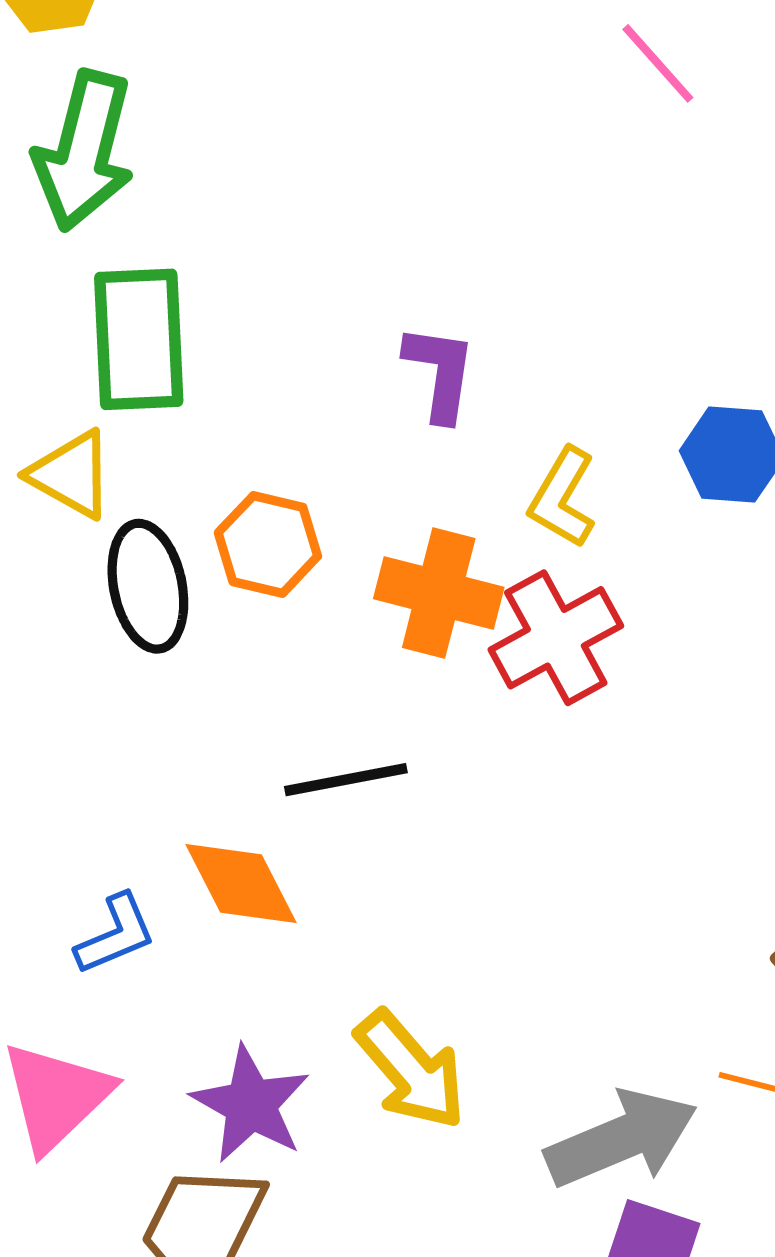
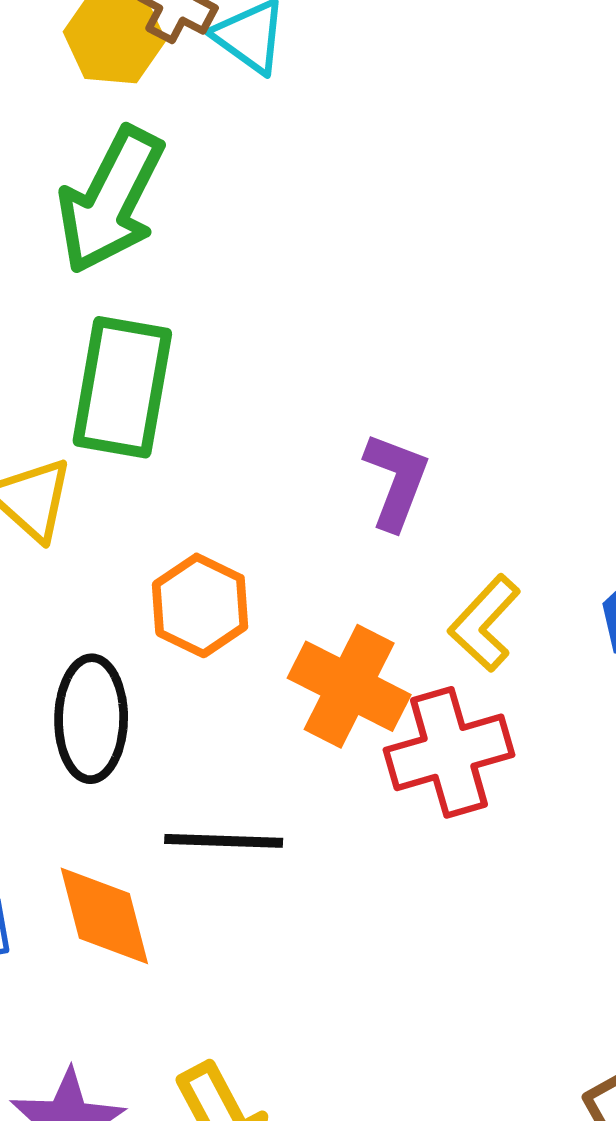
black ellipse: (148, 586) -> (91, 719), moved

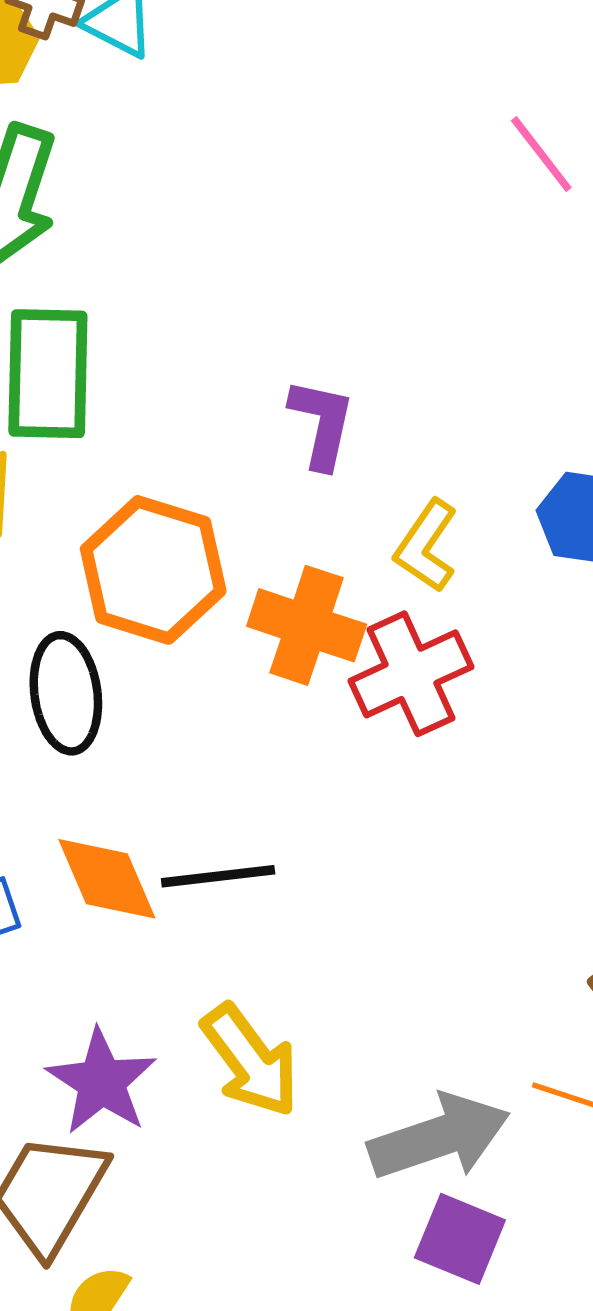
orange hexagon: (200, 605) -> (153, 570), size x1.5
black line: (224, 841) -> (218, 876), moved

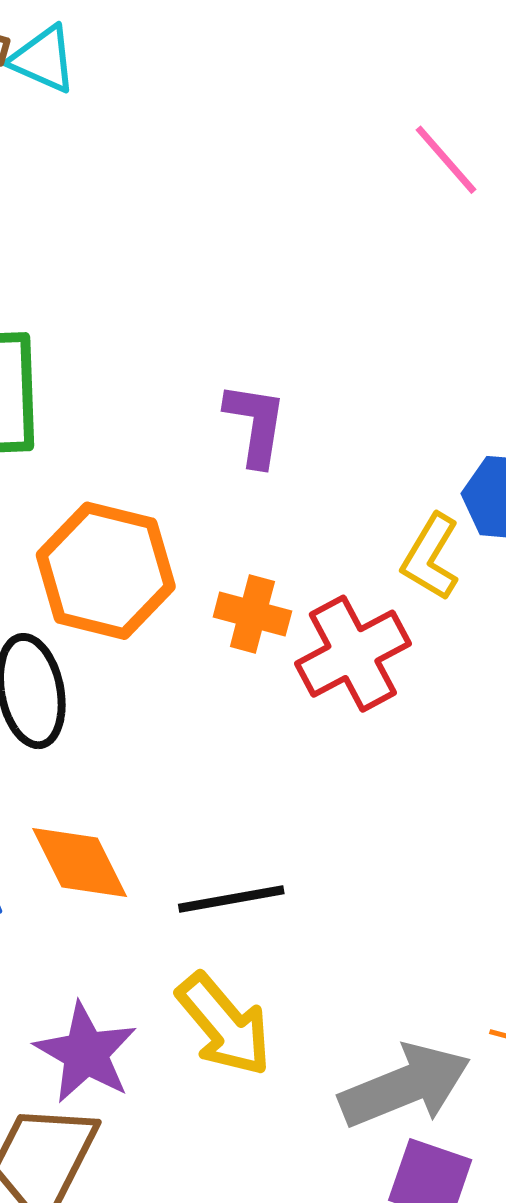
yellow L-shape: (426, 546) -> (431, 557), moved
orange cross: (307, 625) -> (252, 614), size x0.7
black line: (218, 876) -> (231, 899), moved

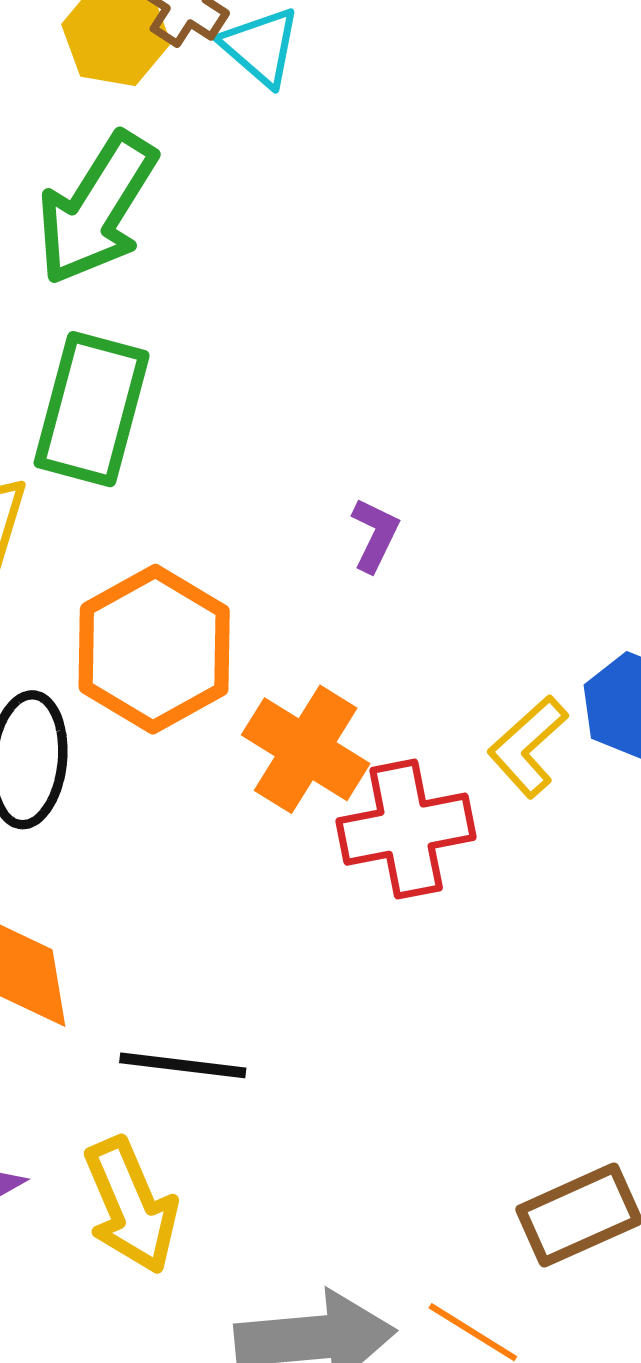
purple L-shape: (255, 424) -> (375, 535), size x0.7
orange cross: (252, 614) -> (306, 749), size x1.4

